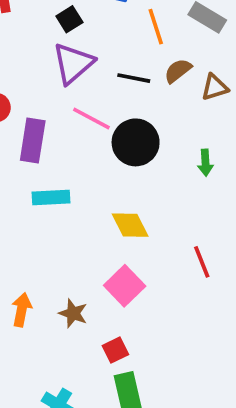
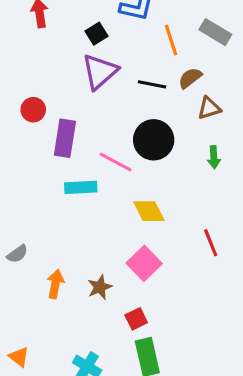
brown triangle: (215, 87) -> (209, 108), moved
pink line: (91, 119) -> (116, 162), moved
brown star: (73, 313) -> (100, 287), turned 30

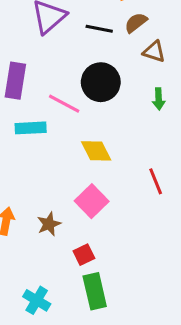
brown triangle: (209, 108) -> (154, 52), turned 35

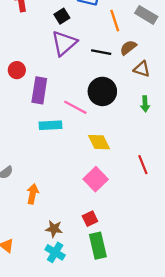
brown star: (49, 224) -> (54, 229), moved, turned 30

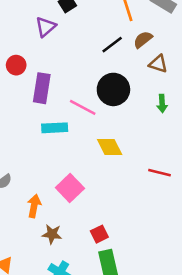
purple triangle: (64, 43) -> (46, 27), moved, size x0.7
black line: (101, 52) -> (112, 45), turned -48
red line: (143, 165) -> (160, 173), turned -54
pink square: (96, 179) -> (70, 188), moved
brown star: (54, 229) -> (52, 234), moved

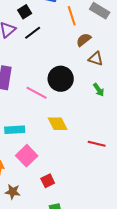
black line: (112, 45) -> (33, 33), moved
green arrow: (162, 104) -> (99, 90), turned -32
cyan rectangle: (55, 128) -> (15, 130), moved
red square: (99, 234) -> (48, 181), moved

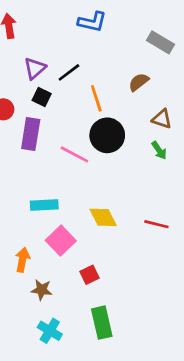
black square: (25, 12) -> (42, 97), moved, turned -32
orange line: (72, 16) -> (96, 98), moved
brown triangle: (96, 59) -> (162, 119), moved
yellow diamond: (58, 124) -> (103, 217), moved

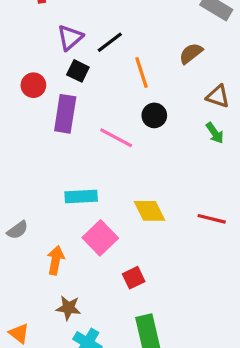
black circle: (107, 135) -> (154, 115), size x0.6
brown star: (42, 290) -> (68, 308), moved

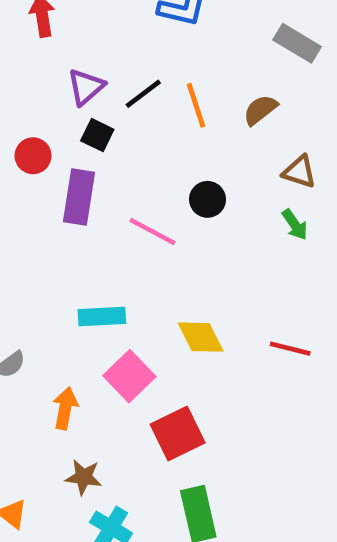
orange line: (142, 72) -> (196, 105), moved
red square: (134, 278) -> (178, 434), size x1.6

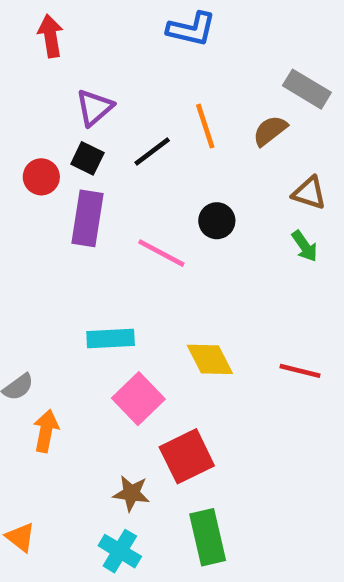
gray rectangle: (297, 43) -> (307, 89), moved
black line: (143, 94) -> (152, 151), moved
black square: (97, 135) -> (87, 158), moved
orange arrow: (65, 408) -> (46, 431), moved
brown star: (84, 477) -> (131, 493), moved

